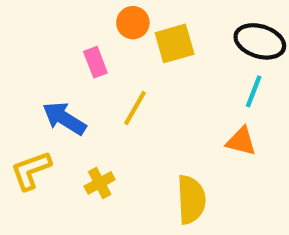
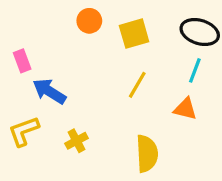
orange circle: (133, 23) -> (89, 21), moved
pink rectangle: (95, 62) -> (22, 61), moved
yellow line: (135, 108) -> (137, 85), moved

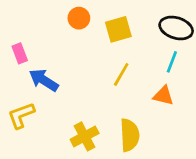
yellow cross: (76, 141) -> (85, 136), moved, size x1.4

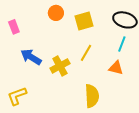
pink rectangle: (20, 53) -> (14, 27), moved
yellow L-shape: (21, 115) -> (17, 96), moved
yellow cross: (85, 136) -> (60, 66), moved

